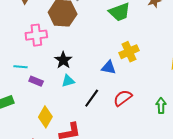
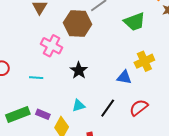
pink cross: (36, 35) -> (52, 46), turned 35
purple rectangle: (36, 81) -> (43, 114), moved
cyan triangle: (68, 81) -> (79, 106), moved

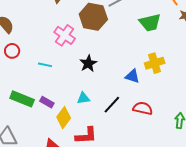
red semicircle: (139, 108) -> (143, 108), turned 42
green rectangle: (18, 114) -> (22, 99), turned 35

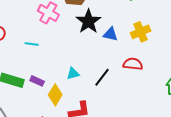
black star: (88, 63) -> (88, 21), moved, size x1.4
blue triangle: (132, 76) -> (111, 34), moved
red semicircle: (143, 108) -> (133, 64), moved

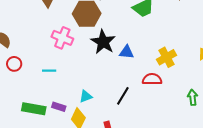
yellow cross: (141, 32) -> (166, 57), moved
cyan triangle: (73, 74) -> (86, 96), moved

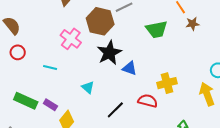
cyan triangle: (86, 96) -> (88, 87), moved, turned 48

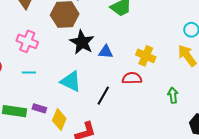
pink cross: (71, 39) -> (27, 41), moved
yellow cross: (167, 83) -> (146, 56), turned -36
cyan triangle: (88, 87) -> (71, 81), size x1.6

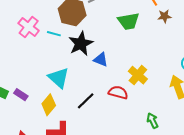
cyan line: (29, 73) -> (54, 34), moved
green arrow: (173, 95) -> (152, 121), turned -35
yellow diamond: (59, 119) -> (49, 105), moved

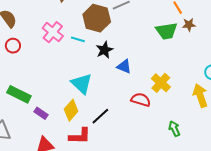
green trapezoid: (128, 21) -> (167, 31), moved
black star: (81, 44) -> (105, 50), size x0.7
purple rectangle: (21, 95) -> (41, 113), moved
black line: (86, 101) -> (100, 116), moved

